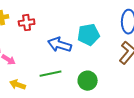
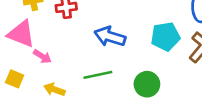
cyan pentagon: (89, 35) -> (165, 37), moved

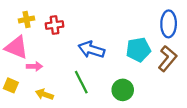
pink arrow: (42, 56) -> (34, 66), turned -32
green line: (98, 75) -> (81, 82), turned 75

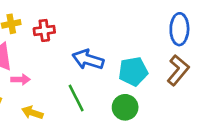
cyan pentagon: (138, 50) -> (133, 72), moved

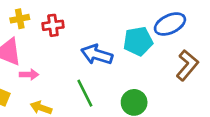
blue ellipse: (179, 29) -> (170, 24), moved, turned 64
cyan pentagon: (133, 72) -> (138, 41), moved

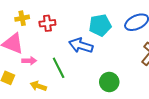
cyan pentagon: (138, 41) -> (100, 25), moved
green line: (85, 93) -> (59, 68), moved

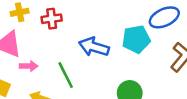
cyan pentagon: (100, 25) -> (136, 39), moved

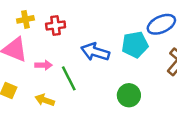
pink arrow: (29, 66) -> (44, 65), moved

